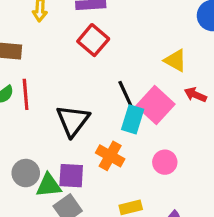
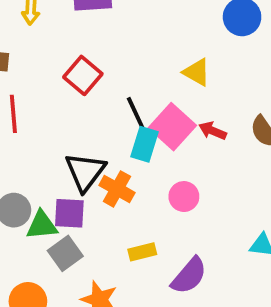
red square: (93, 40) -> (83, 75), moved
red arrow: (195, 95) -> (213, 131), moved
black triangle: (73, 121) -> (85, 172), moved

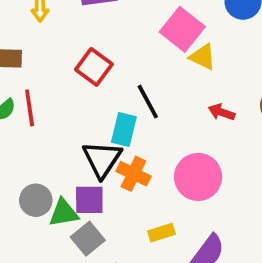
pink square: (172, 127) -> (182, 29), moved
cyan rectangle: (144, 144) -> (124, 129), moved
pink circle: (184, 197) -> (198, 177), size x1.6

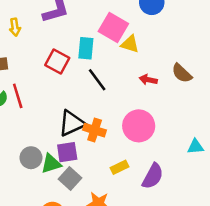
cyan rectangle: (124, 129) -> (86, 48), moved
black triangle: (102, 159) -> (72, 123), turned 40

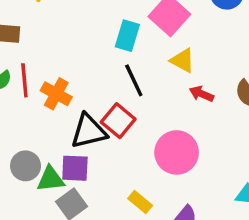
yellow triangle: (130, 44) -> (183, 60), moved
red square: (57, 62) -> (118, 121), moved
orange cross: (95, 130) -> (56, 94), moved
yellow rectangle: (119, 167) -> (140, 202), turned 54

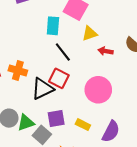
yellow triangle: (183, 60) -> (90, 33), turned -35
purple square: (75, 168) -> (56, 118), moved

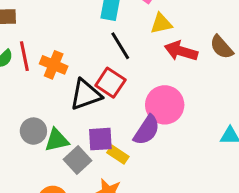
red arrow: (106, 51) -> (181, 51), size x1.5
yellow rectangle: (83, 125) -> (118, 155), moved
purple semicircle: (111, 131) -> (147, 130), moved

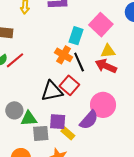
red arrow: (181, 51) -> (106, 66), moved
red line: (24, 56) -> (15, 60), turned 54
orange cross: (54, 65) -> (64, 55), moved
gray square: (77, 160) -> (41, 133), turned 30

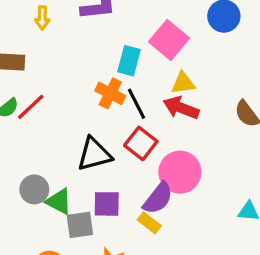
red square: (69, 85) -> (141, 143), moved
green triangle: (29, 119) -> (59, 201), turned 36
yellow rectangle: (68, 133) -> (149, 223), moved

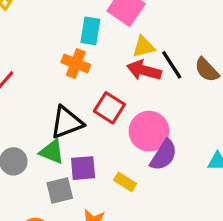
black line: (137, 104) -> (172, 65), moved
purple semicircle: (158, 198) -> (164, 155), moved
green triangle: (59, 201) -> (52, 152), moved

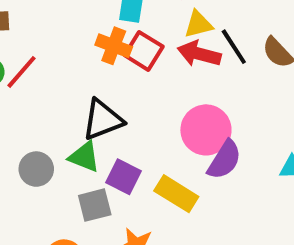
red square: (109, 108) -> (144, 51), moved
purple square: (83, 168) -> (124, 177), turned 32
yellow rectangle: (125, 182) -> (176, 194), size x1.5

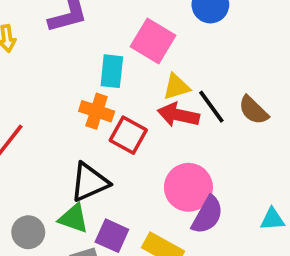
red square: (144, 51) -> (128, 135), moved

